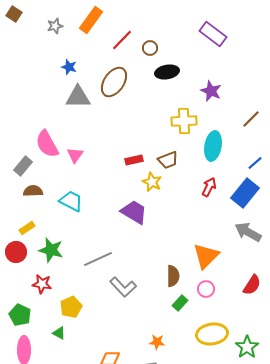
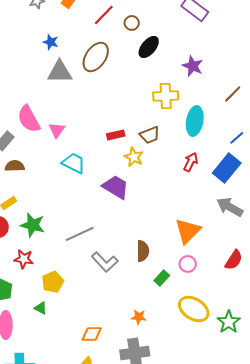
black ellipse: (167, 72) -> (149, 47), turned -40
cyan trapezoid: (71, 201) -> (74, 163), moved
brown semicircle: (173, 276) -> (143, 251), moved
yellow ellipse: (212, 334) -> (194, 309), turned 40

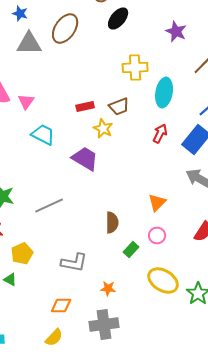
purple star: (193, 66) -> (176, 32), moved
orange triangle: (188, 231) -> (157, 202), size x0.7
gray L-shape: (105, 262) -> (74, 262), moved, turned -36

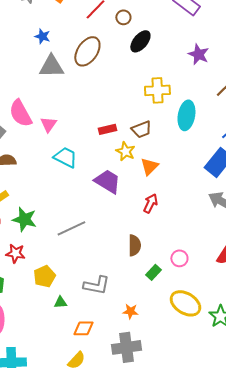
red arrow: (160, 134) -> (150, 203), moved
orange triangle: (157, 202) -> (149, 166), moved
green triangle: (10, 280) -> (60, 302), moved, turned -32

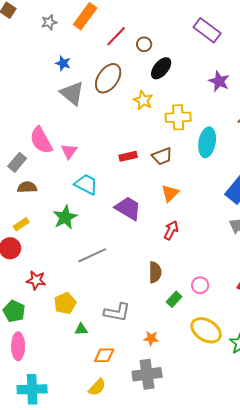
gray triangle: (51, 66) -> (72, 93), turned 40
yellow star: (125, 151) -> (143, 100), moved
green star: (24, 219) -> (65, 217), moved, turned 30

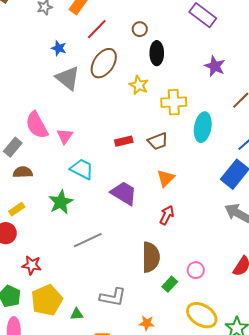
red line: (116, 36) -> (97, 29), moved
black ellipse: (161, 68) -> (157, 53), turned -40
brown semicircle: (155, 272) -> (151, 257), size x1.4
yellow pentagon: (65, 303) -> (47, 300), moved, size x1.4

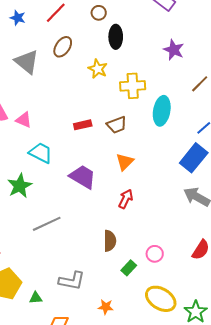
blue star: (59, 48) -> (18, 18), moved
brown ellipse: (104, 63) -> (63, 47), size x0.7
pink triangle: (65, 136) -> (24, 120), turned -42
brown semicircle: (151, 257) -> (110, 241), size x0.7

